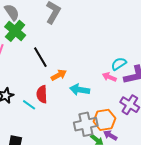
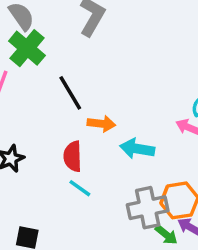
orange arrow: (59, 75) -> (101, 124), turned 35
cyan line: (29, 105) -> (80, 188), moved

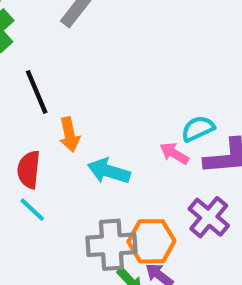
orange arrow: (101, 124) -> (69, 135), turned 64

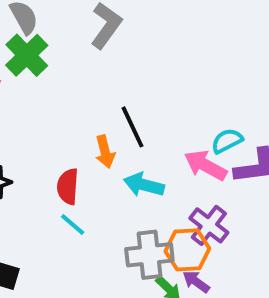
black line: (37, 92) -> (133, 127), moved
pink arrow: (174, 153) -> (206, 165), size x1.5
purple cross: (209, 217) -> (209, 225), moved

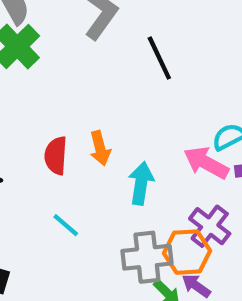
black line: (133, 127) -> (159, 58), moved
cyan arrow: (144, 185) -> (141, 183), turned 84
red semicircle: (68, 187) -> (56, 156), moved

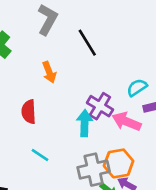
orange arrow: (100, 148) -> (49, 72), moved
pink arrow: (206, 163) -> (127, 122), moved
purple cross: (210, 226) -> (100, 106), moved

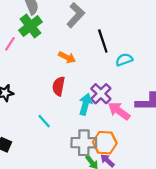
orange arrow: (49, 72) -> (67, 57), turned -56
cyan semicircle: (137, 88) -> (124, 60), moved
red semicircle: (29, 112) -> (59, 86), moved

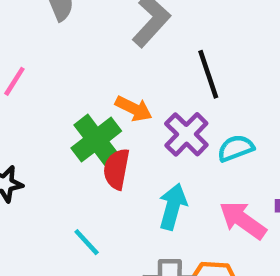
green cross: (30, 26) -> (96, 140), moved
cyan semicircle: (124, 60) -> (236, 148), moved
purple cross: (101, 94) -> (186, 134), moved

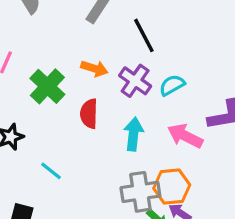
green cross: (96, 140) -> (47, 86), moved
cyan line: (87, 242) -> (51, 171), moved

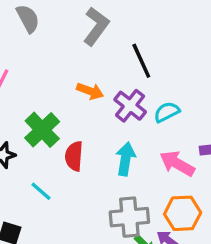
green cross: (47, 86) -> (42, 130), moved
red semicircle: (89, 114) -> (74, 156), moved
orange hexagon: (172, 187) -> (183, 213), moved

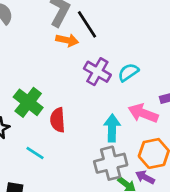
black line: (141, 61) -> (87, 24), moved
orange arrow: (90, 91) -> (67, 40), moved
cyan arrow: (126, 159) -> (112, 128), moved

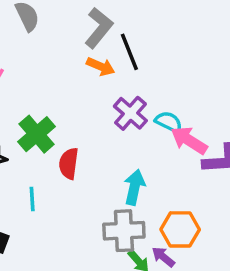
cyan semicircle: (128, 72) -> (169, 122), turned 50
pink arrow: (143, 113) -> (189, 140), moved
cyan line: (35, 153) -> (32, 199), turned 42

